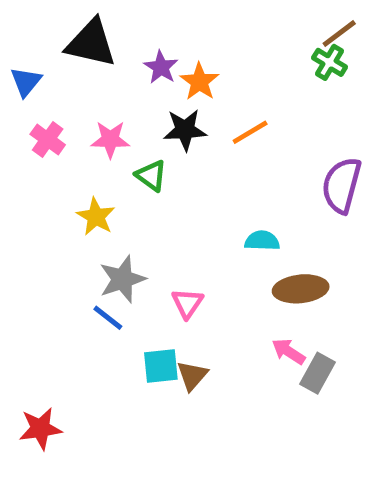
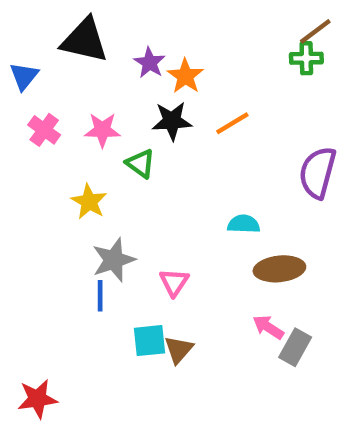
green cross: (330, 62) -> (306, 58), turned -32
blue line: (108, 318) -> (100, 296), turned 52

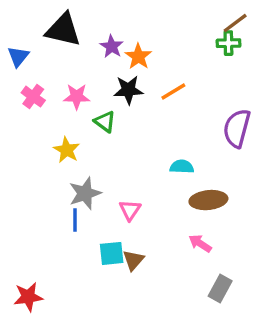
gray rectangle: (295, 347) -> (220, 288), moved

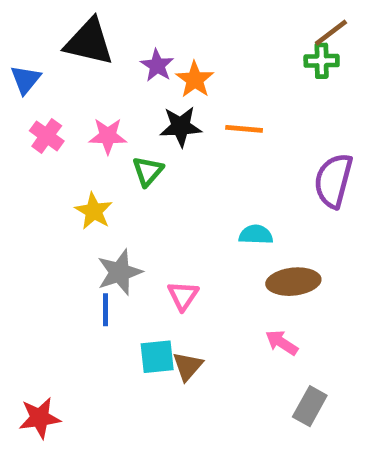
orange line: (173, 92) -> (244, 129), turned 36
green triangle: (105, 122) -> (148, 171), turned 35

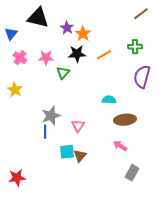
green cross: (322, 61) -> (135, 47), moved
orange line: (244, 129) -> (104, 55), turned -35
yellow star: (94, 211) -> (15, 90), moved

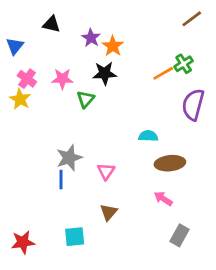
black triangle: (38, 18) -> (51, 24), size x0.6
green cross: (135, 47) -> (184, 64), turned -32
orange line: (104, 55) -> (163, 73), moved
yellow star: (15, 90) -> (20, 99), moved
cyan square: (67, 152) -> (75, 237), moved

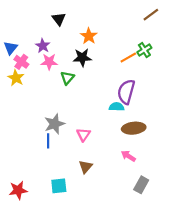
black triangle: (51, 24) -> (59, 19), moved, turned 40
purple star: (91, 38) -> (43, 46), moved
blue triangle: (15, 46) -> (11, 48), moved
purple semicircle: (193, 105) -> (126, 92), moved

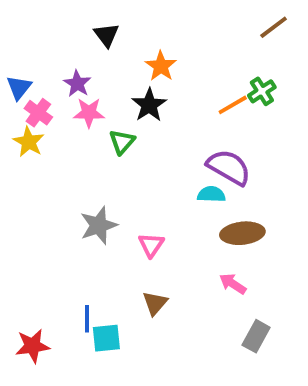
black star: (82, 58) -> (149, 105), turned -30
purple semicircle: (126, 92) -> (229, 167), turned 105
blue line: (48, 141) -> (87, 319), moved

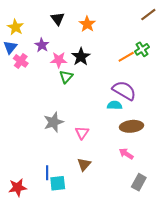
orange star: (161, 66) -> (87, 24), moved
pink star: (89, 113) -> (59, 60), moved
yellow star: (29, 142) -> (15, 27), moved

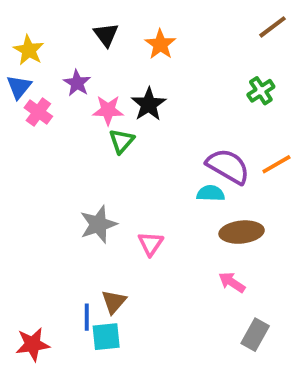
orange line: (126, 57) -> (276, 164), moved
brown triangle: (84, 164) -> (114, 302), moved

